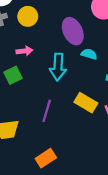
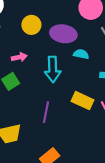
yellow circle: (28, 16) -> (31, 25), moved
purple ellipse: (73, 31) -> (63, 34), turned -50

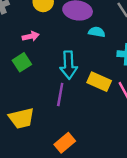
cyan arrow: (53, 69) -> (69, 65), moved

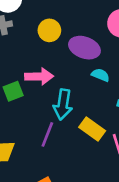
pink arrow: (31, 36) -> (39, 76), moved, size x1.5

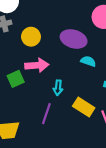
yellow circle: (49, 30) -> (31, 37), moved
cyan arrow: (63, 104) -> (58, 88), size x0.6

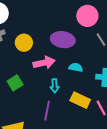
cyan semicircle: (88, 61) -> (76, 67), moved
pink arrow: (37, 65) -> (44, 63), moved

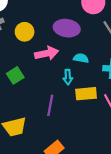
cyan arrow: (55, 86) -> (68, 77), moved
yellow rectangle: (80, 100) -> (86, 94), turned -30

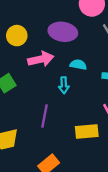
yellow rectangle: (86, 94) -> (87, 132), moved

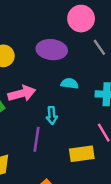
pink arrow: (41, 59) -> (22, 93), moved
cyan arrow: (64, 85) -> (52, 115), moved

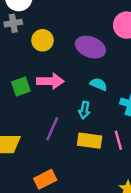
cyan arrow: (52, 115) -> (84, 110), moved
yellow rectangle: (82, 154) -> (90, 141), moved

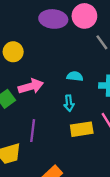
purple ellipse: (90, 47) -> (53, 19), moved
purple line: (52, 129) -> (33, 131), moved

